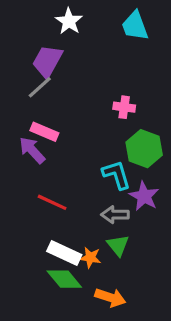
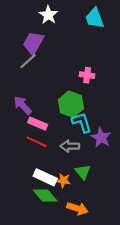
pink rectangle: (44, 132) -> (38, 124), moved
green hexagon: (144, 149) -> (71, 104), moved
gray arrow: (115, 215) -> (70, 146), moved

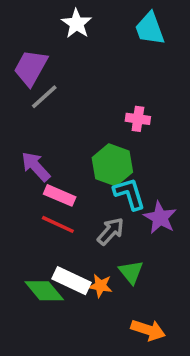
purple trapezoid: (33, 43) -> (31, 68), moved
gray arrow: (70, 146) -> (111, 231), turned 132
green diamond: (45, 196) -> (44, 291), moved
orange arrow: (77, 208) -> (148, 330), moved

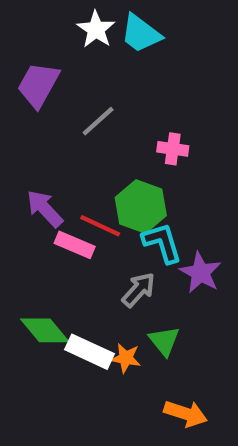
cyan trapezoid: (150, 29) -> (141, 34), moved, turned -33
gray line: (44, 97) -> (98, 121), moved
red line: (58, 224) -> (100, 226), moved
green diamond: (44, 291) -> (45, 330), moved

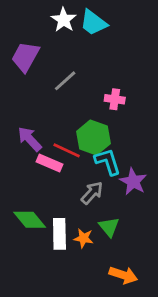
white rectangle: (90, 352) -> (59, 234), turned 64

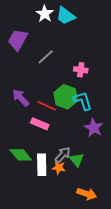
cyan L-shape: (108, 162) -> (83, 101), moved
pink rectangle: (49, 163) -> (40, 124), moved
gray arrow: (92, 193) -> (63, 155), moved

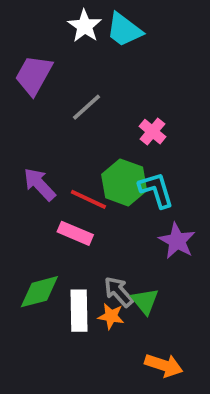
pink cross: (81, 70) -> (152, 132), turned 32
green diamond: (21, 155) -> (39, 292), turned -65
gray arrow: (63, 155) -> (119, 292), turned -84

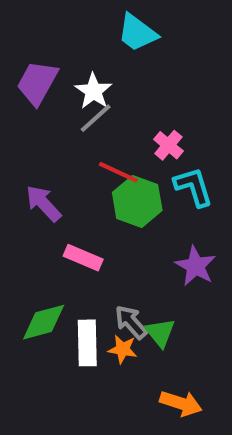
white star: (85, 26) -> (93, 91), moved
cyan L-shape: (156, 190) -> (193, 187), moved
red line: (88, 199) -> (118, 172), moved

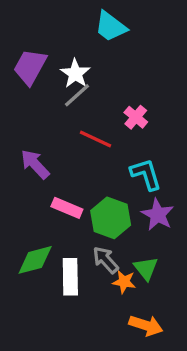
cyan L-shape: (193, 187) -> (146, 174), moved
green hexagon: (137, 201) -> (111, 218), moved
green triangle: (160, 333) -> (146, 268), moved
orange star: (123, 349) -> (124, 282), moved

